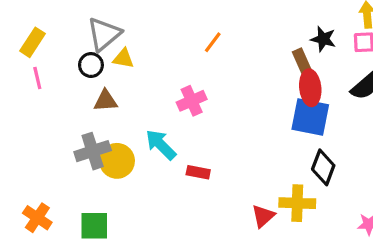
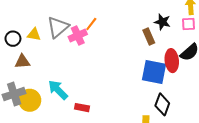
gray triangle: (104, 34) -> (58, 27), moved
red ellipse: (310, 88) -> (172, 61), moved
pink cross: (192, 101) -> (78, 36), moved

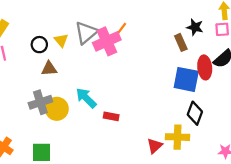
yellow triangle: (34, 34) -> (61, 40), turned 40
pink cross: (78, 36) -> (107, 41), size x1.4

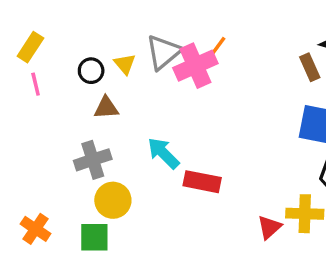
yellow circle: (57, 109) -> (113, 200), moved
red rectangle: (111, 116) -> (202, 182), size x1.5

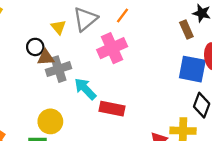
pink cross: (195, 66) -> (112, 48), moved
black circle: (91, 71) -> (35, 47), moved
gray cross: (93, 160) -> (58, 69), moved

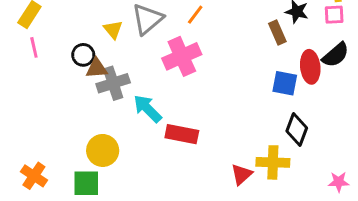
blue square: (192, 69) -> (285, 83), size x0.7

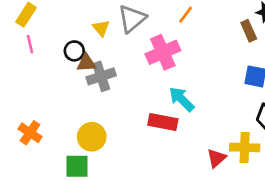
orange line: (195, 15) -> (186, 15), moved
cyan arrow: (147, 109) -> (182, 99), moved
orange cross: (34, 176) -> (30, 133), moved

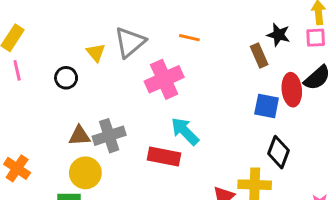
orange line: (186, 15) -> (189, 38), turned 66
brown triangle: (86, 63) -> (79, 136), moved
gray cross: (101, 76) -> (109, 136), moved

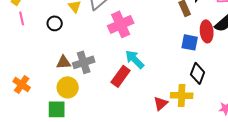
red rectangle: (164, 157) -> (121, 76), turned -65

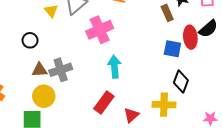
black circle: (55, 23) -> (30, 40), moved
cyan arrow: (135, 59) -> (114, 67), turned 40
red rectangle: (121, 76) -> (104, 103), moved
red triangle: (161, 103) -> (131, 115), moved

